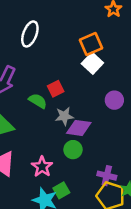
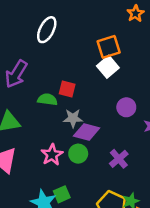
red square: (56, 89) -> (67, 89), turned 35
green semicircle: (38, 101) -> (47, 100), turned -30
pink star: (42, 167) -> (52, 155), moved
purple cross: (107, 176) -> (119, 159), moved, turned 30

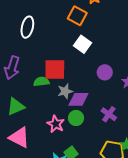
orange square: (109, 47) -> (77, 16), moved, turned -30
red square: (67, 89) -> (55, 70), size x1.6

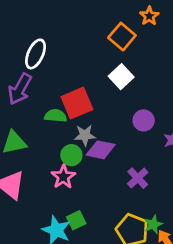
white ellipse: (27, 27) -> (36, 54), moved
red square: (55, 70) -> (77, 103), turned -35
green circle: (76, 118) -> (71, 155), moved

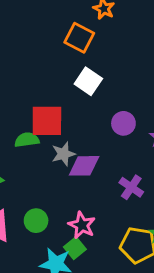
red square: (77, 103) -> (47, 121), turned 36
green circle: (71, 155) -> (36, 221), moved
pink star: (63, 177) -> (82, 225), moved

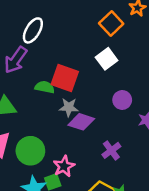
green circle: (36, 221) -> (30, 151), size x1.5

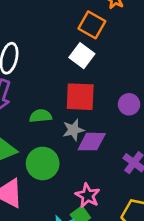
white square: (107, 59) -> (82, 56), moved
red square: (65, 78) -> (80, 97), moved
green circle: (30, 151) -> (43, 163), moved

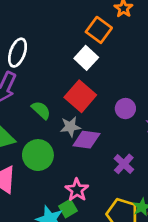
red square: (80, 97) -> (80, 96), turned 32
green semicircle: (41, 116) -> (41, 110), turned 42

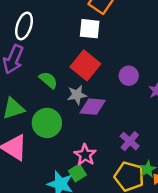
white square: (86, 58) -> (90, 29), turned -35
purple cross: (124, 164) -> (130, 141), moved

